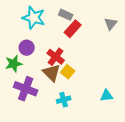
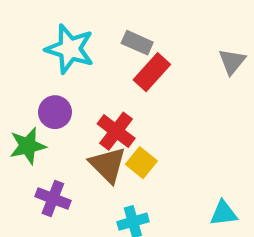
purple cross: (26, 89) -> (53, 198), size x0.7

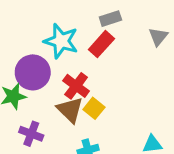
gray rectangle: (137, 43) -> (110, 19), moved, turned -42
cyan star: (70, 49) -> (61, 41), moved
purple circle: (55, 112) -> (33, 72), size x1.5

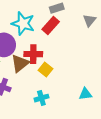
red cross: (76, 86) -> (33, 54), turned -36
brown triangle: (70, 110) -> (20, 63), moved, turned 36

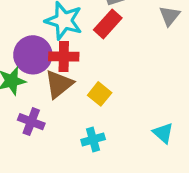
red cross: (33, 54) -> (64, 56), moved
cyan triangle: (85, 94) -> (163, 133), turned 48

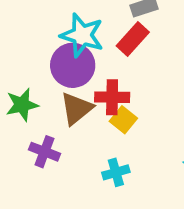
purple circle: (33, 55) -> (73, 65), moved
red cross: (64, 56) -> (112, 97), moved

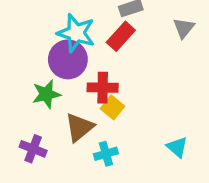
green star: (22, 105) -> (46, 94), moved
brown triangle: (76, 108) -> (79, 127), moved
purple cross: (44, 152) -> (33, 149), moved

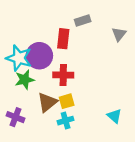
cyan star: (76, 33) -> (19, 58), moved
red rectangle: (121, 36) -> (63, 39), moved, turned -36
yellow square: (113, 107) -> (67, 101), moved, turned 35

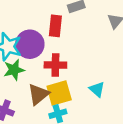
yellow square: (67, 101) -> (59, 93), size x1.5
cyan triangle: (114, 116) -> (97, 89), moved

